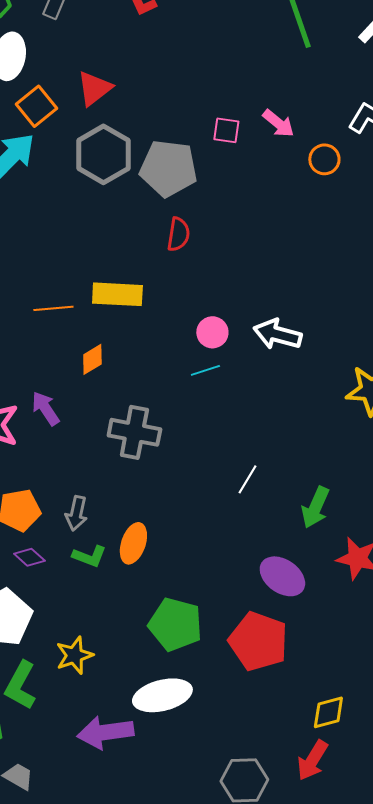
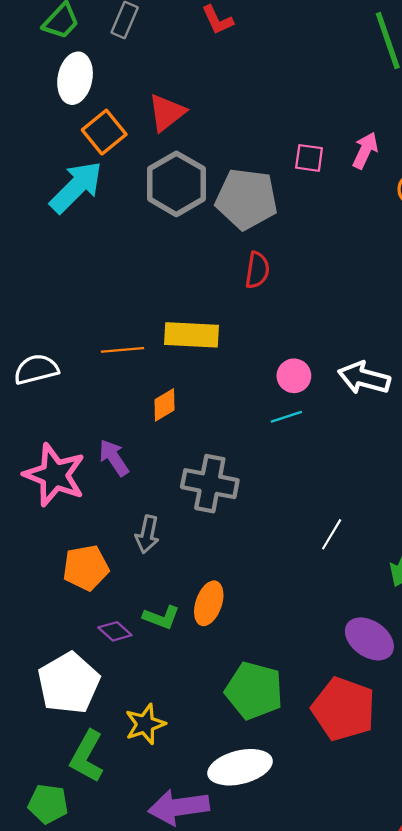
pink arrow: (278, 123) -> (365, 150), turned -104
gray arrow: (76, 513) -> (147, 534), moved
purple diamond: (29, 557) -> (115, 631), moved

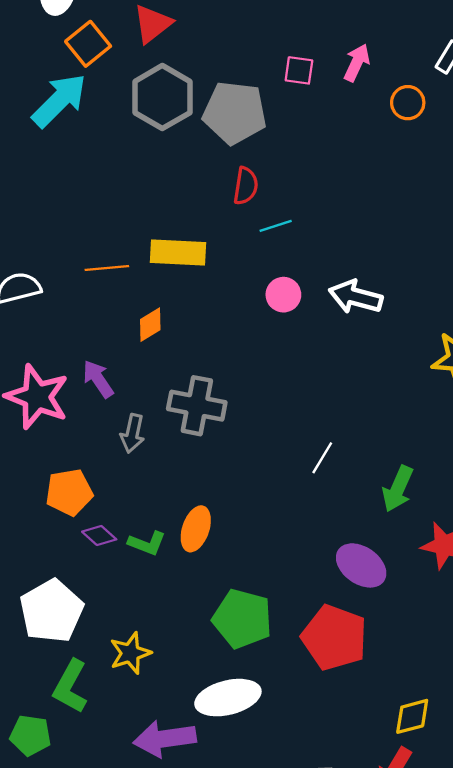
cyan line: (286, 417) -> (276, 226), moved
gray arrow: (147, 534) -> (132, 433), moved
purple diamond: (115, 631) -> (99, 536), moved

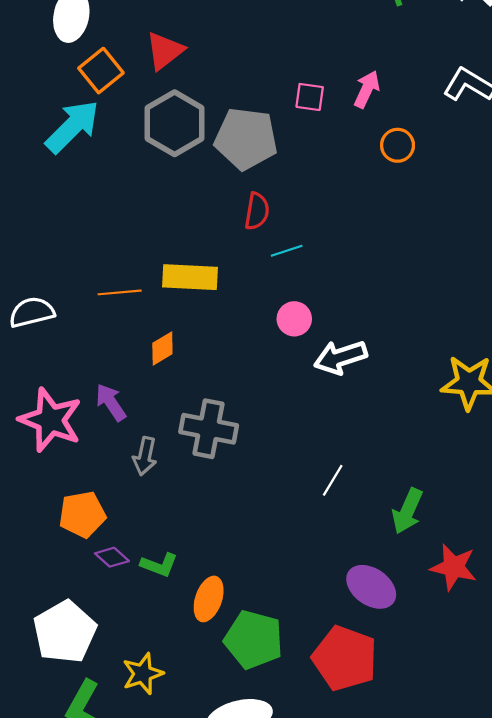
orange circle: (408, 103) -> (398, 145), moved
white arrow: (356, 297) -> (340, 357), moved, turned -33
orange ellipse: (196, 529) -> (209, 599), moved

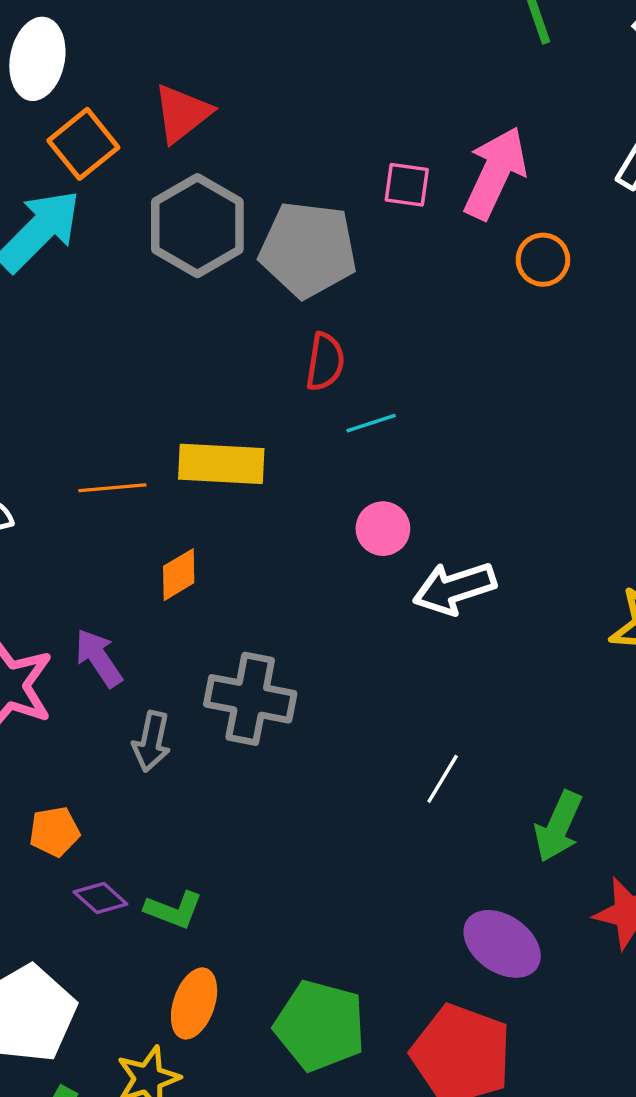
pink arrow: (367, 89) -> (495, 173), size x1.6
orange pentagon: (82, 514) -> (54, 832), size x0.7
orange ellipse: (209, 599) -> (194, 1003), moved

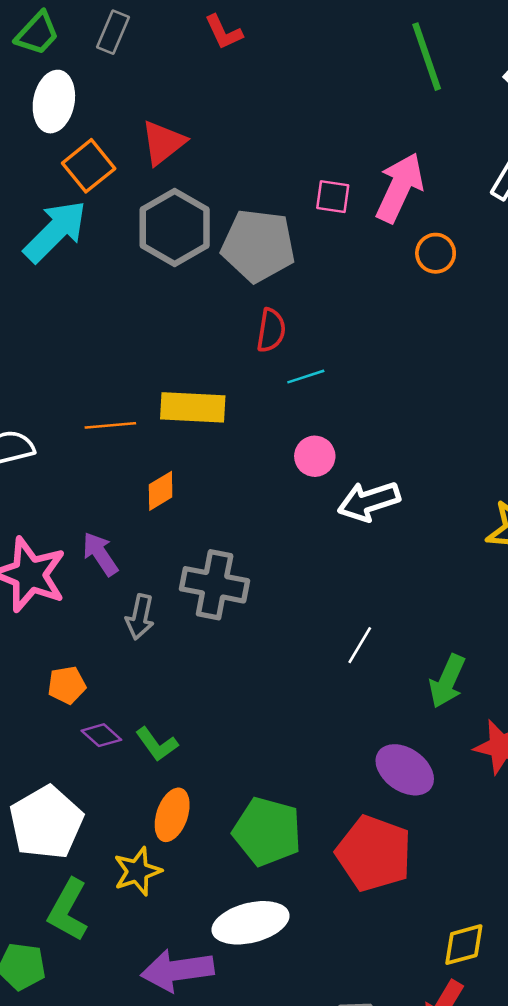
green L-shape: (174, 910) -> (157, 744), turned 33

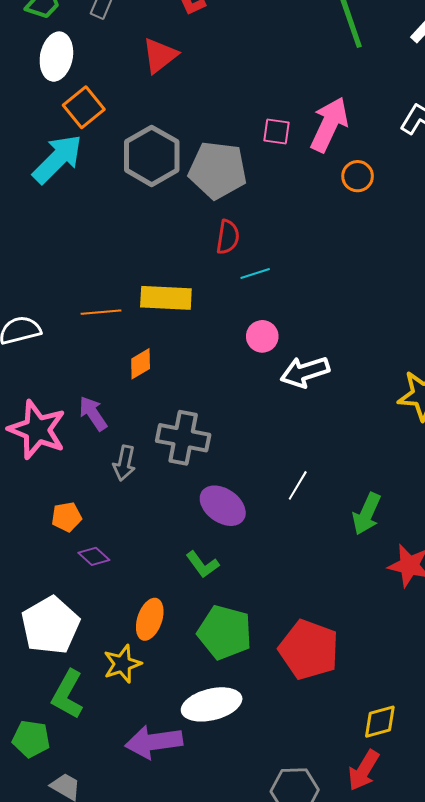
red triangle: (163, 143) -> (160, 56), moved
green L-shape: (157, 744) -> (202, 565), moved
purple ellipse: (405, 770) -> (223, 506), moved

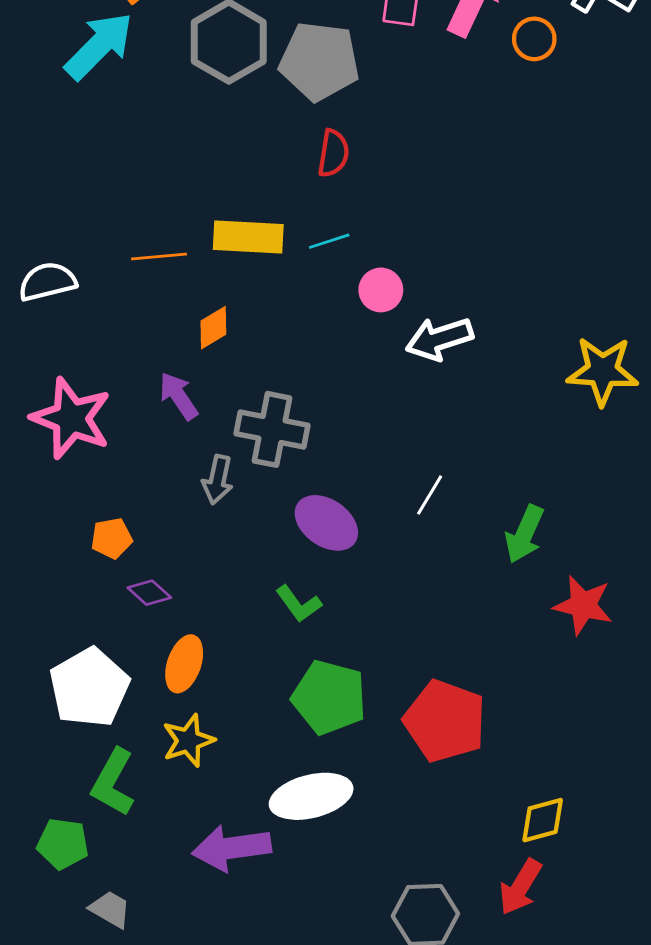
orange circle: (358, 176) -> (534, 39), moved
cyan line: (255, 274) -> (329, 241), moved
purple arrow: (93, 413) -> (179, 396), moved
gray arrow: (124, 463) -> (218, 480), moved
orange ellipse: (150, 619) -> (184, 664), moved

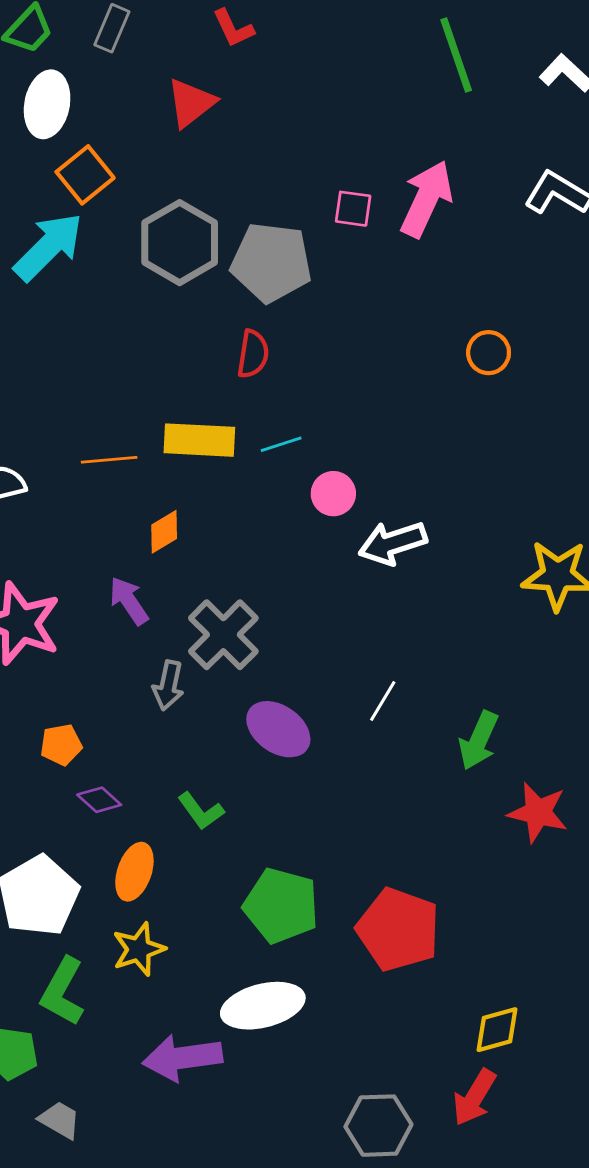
orange circle: (534, 39) -> (489, 353), moved
red semicircle: (333, 153) -> (253, 354), moved
gray cross: (272, 429) -> (223, 635), turned 34
green L-shape: (299, 604) -> (201, 811), moved

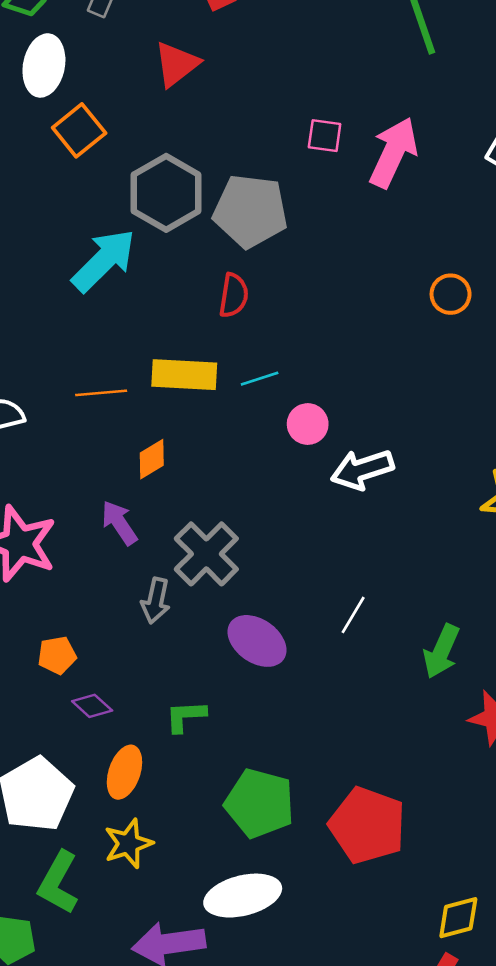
pink square: (353, 209) -> (325, 136), moved
cyan arrow: (48, 247) -> (104, 260), moved
green L-shape: (201, 811) -> (186, 716), turned 123

